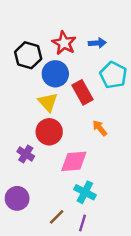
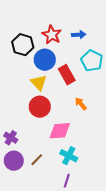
purple cross: (26, 154) -> (11, 138), moved
brown line: (57, 217) -> (37, 160), moved

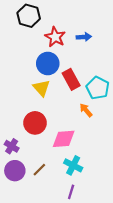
black hexagon: (23, 45) -> (29, 16), moved
cyan pentagon: (92, 61) -> (98, 88), moved
red circle: (40, 107) -> (35, 123), moved

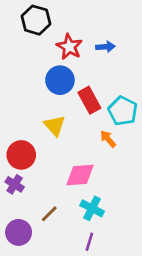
yellow triangle: (41, 88) -> (55, 126), moved
red circle: (35, 123) -> (21, 155), moved
purple circle: (15, 171) -> (19, 232), moved

